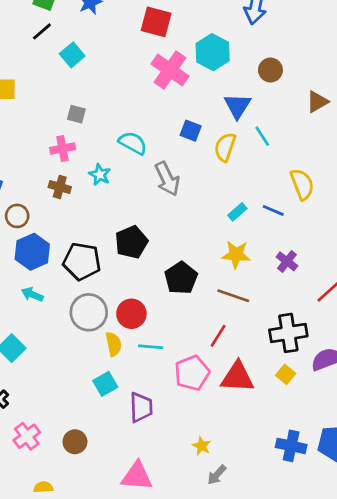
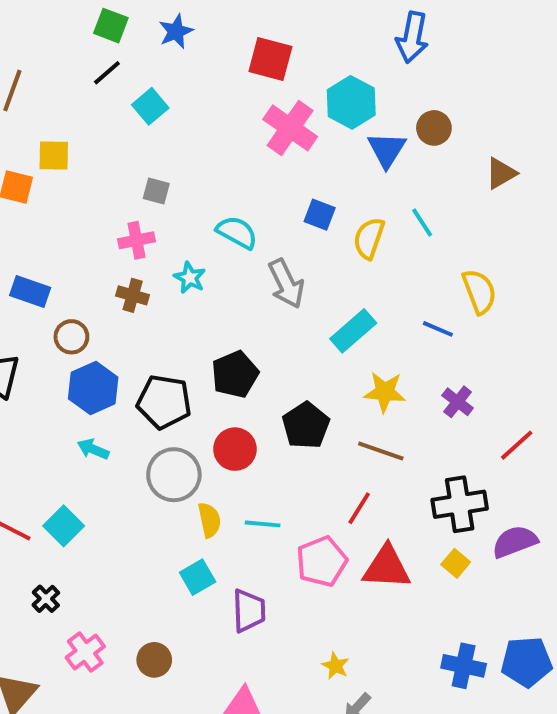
blue triangle: (237, 106) -> (387, 150), moved
cyan rectangle: (237, 212) -> (353, 331), moved, size x1.6
red circle: (131, 314) -> (235, 449), moved

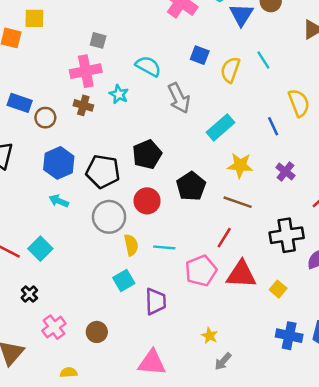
pink cross: (136, 240) -> (86, 71), size x1.4
blue line: (438, 329) -> (273, 126), turned 42
brown circle: (71, 337) -> (45, 118), moved
yellow square: (456, 563) -> (278, 289), moved

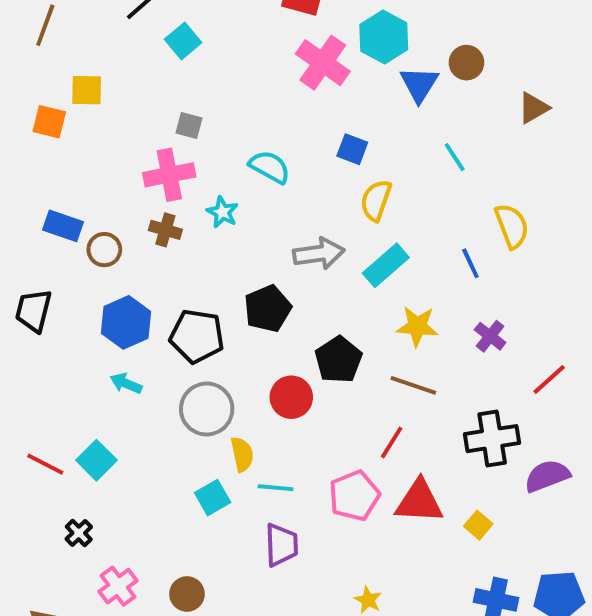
yellow semicircle: (230, 70) -> (376, 200), moved
gray arrow: (179, 98) -> (319, 254), moved, turned -72
red circle: (147, 201) -> (291, 397), moved
cyan line: (164, 247) -> (276, 488), moved
cyan square: (124, 281) -> (213, 498), moved

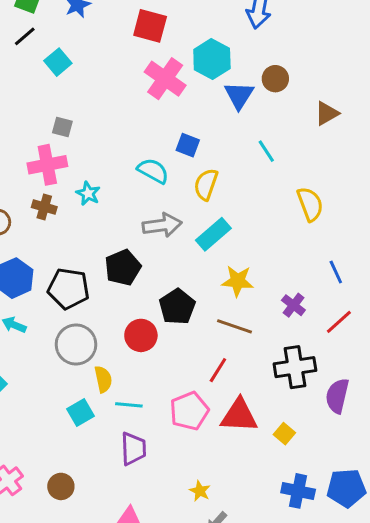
cyan semicircle: (270, 167) -> (153, 171), moved
blue line: (470, 263) -> (336, 272), moved
purple cross: (490, 336) -> (293, 305), moved
purple semicircle: (547, 476) -> (337, 396), turned -56

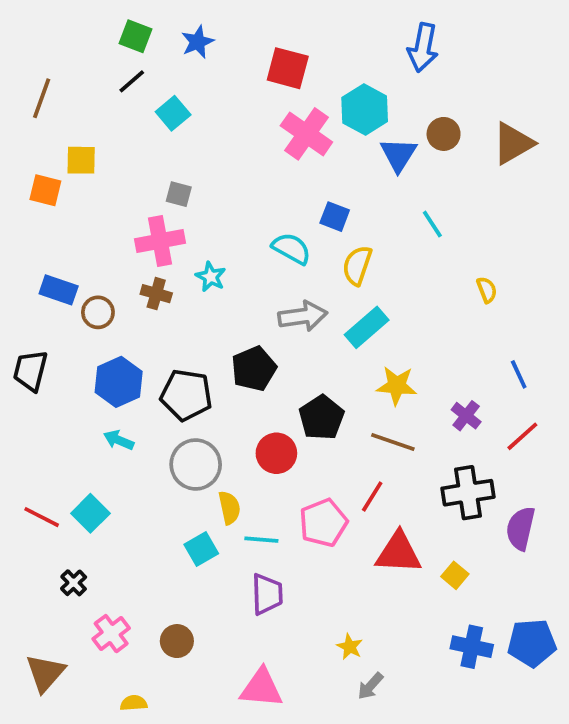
brown triangle: (327, 113) -> (513, 143), moved, size x1.4
yellow semicircle: (310, 204) -> (487, 290), size x0.6
pink pentagon: (189, 411) -> (323, 523), moved

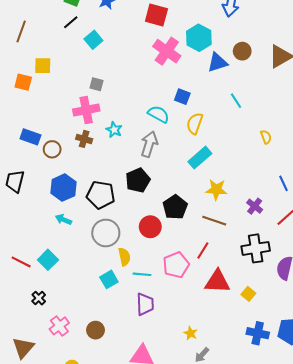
blue triangle: (398, 155) -> (217, 63), turned 40
gray arrow: (303, 316) -> (149, 144), moved, turned -65

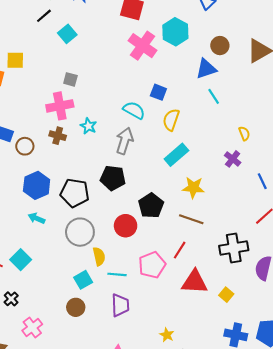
blue triangle: (217, 63) -> (206, 69), moved
black pentagon: (138, 180) -> (113, 178), turned 30
purple cross: (255, 206) -> (233, 159), moved
brown circle: (95, 330) -> (76, 307), moved

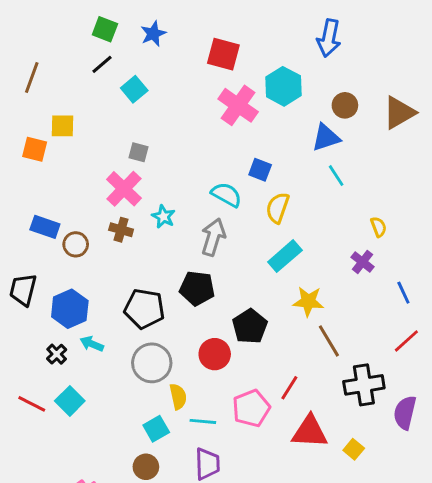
pink cross: (60, 106) -> (124, 189), turned -35
blue hexagon: (37, 185) -> (70, 309), moved
brown line: (191, 219) -> (329, 341), moved, turned 40
black cross: (11, 299) -> (57, 354), moved

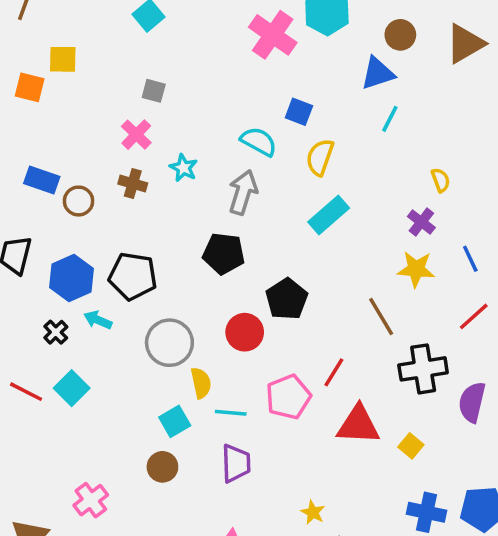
cyan line: (336, 176) -> (390, 119), turned 60
pink cross: (124, 189) -> (136, 135), size x0.7
yellow star: (308, 301) -> (416, 269), moved
black pentagon: (144, 309) -> (133, 276), moved

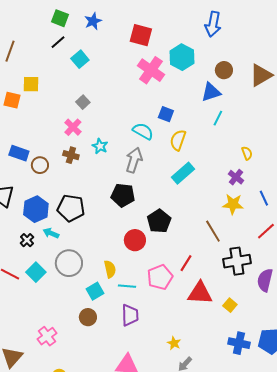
gray square: (154, 91) -> (83, 102), turned 32
gray circle: (169, 343) -> (69, 263), moved

